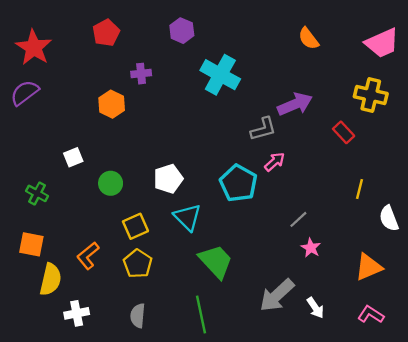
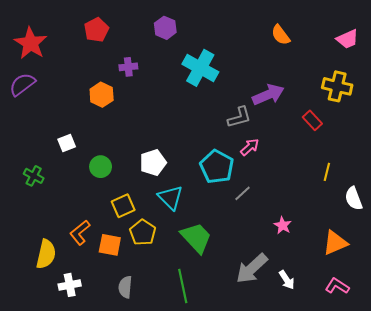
pink trapezoid: (382, 43) -> (347, 39), size x0.7
gray line: (298, 219) -> (242, 193), moved
orange square: (31, 244) -> (110, 245), moved
yellow pentagon: (138, 264) -> (143, 233), moved

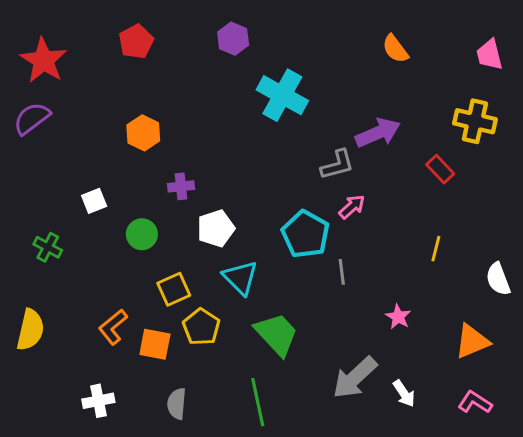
pink trapezoid: (347, 39) -> (489, 55), turned 100
purple cross: (128, 67) -> (181, 186), moved
yellow line: (327, 172) -> (436, 249), moved
gray line: (242, 193) -> (342, 272), turned -54
yellow semicircle: (46, 254) -> (30, 330), moved

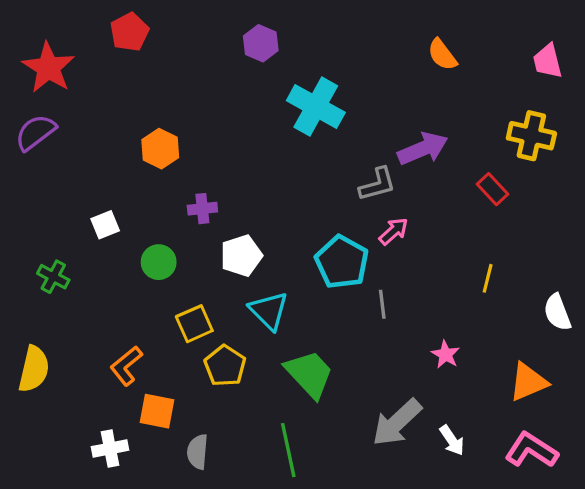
red pentagon: (136, 42) -> (129, 32), moved
orange square: (155, 344) -> (157, 411), moved
pink L-shape: (475, 402) -> (531, 450), size x1.4

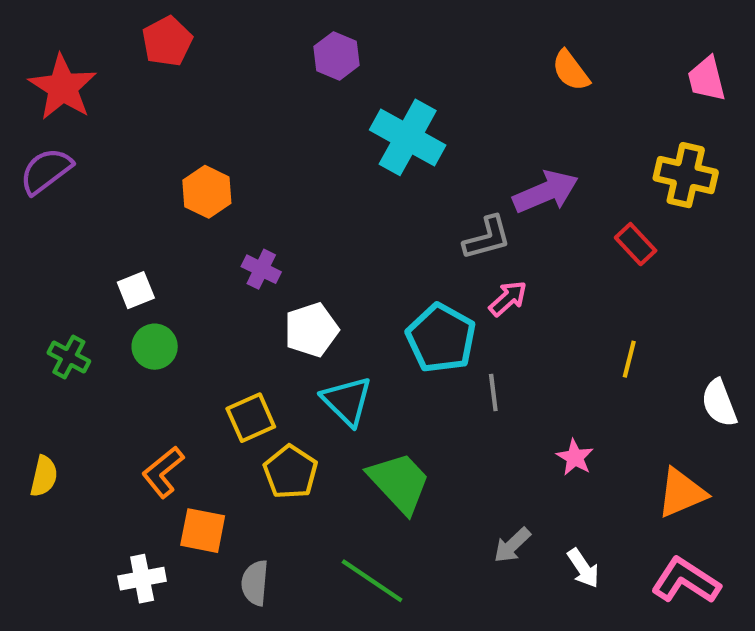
purple cross: (202, 209) -> (261, 269), turned 32
green circle: (159, 262) -> (155, 347), moved
yellow semicircle: (34, 369) -> (44, 476), size x0.7
gray arrow: (397, 423) -> (512, 545), size x0.6
green line: (288, 450) -> (372, 581), turned -44

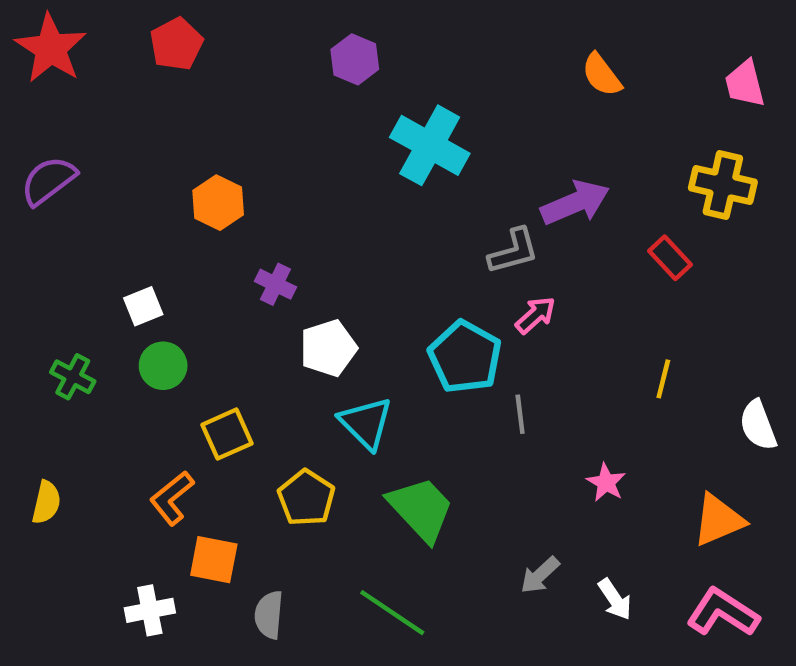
red star: (63, 87) -> (51, 48), moved
yellow square: (251, 418) -> (227, 434), moved

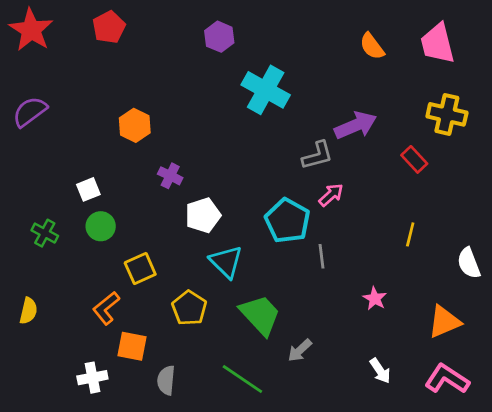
pink trapezoid: (745, 84) -> (437, 44), moved, size x1.4
gray arrow: (540, 575) -> (300, 350), moved

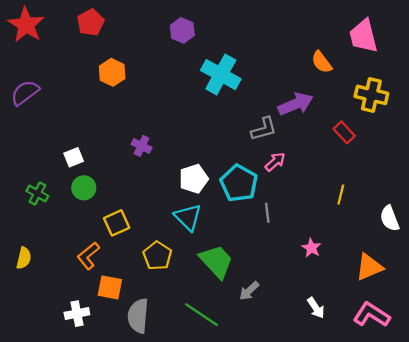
orange semicircle: (372, 46) -> (322, 62), moved
orange hexagon: (135, 125) -> (112, 72), moved
white pentagon: (203, 215) -> (194, 179), moved
gray semicircle: (166, 380) -> (138, 316), size x1.4

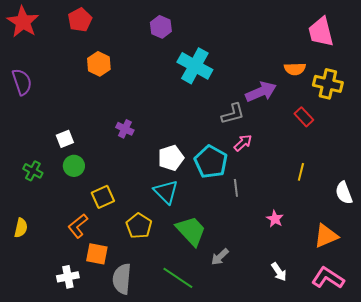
orange semicircle: (322, 62) -> (295, 69), moved, turned -55
purple semicircle: (25, 93) -> (22, 82), turned 108

